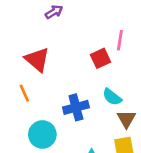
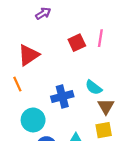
red square: (100, 58) -> (77, 43), moved
red triangle: (37, 60) -> (29, 55), turned 45

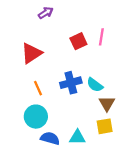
orange line: (17, 84) -> (38, 88), moved
blue cross: (62, 96) -> (71, 83), moved

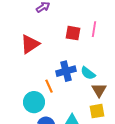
red square: (78, 41) -> (73, 33), turned 35
orange line: (38, 88) -> (49, 86), moved

